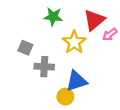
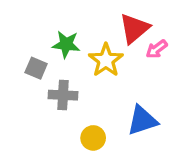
green star: (53, 17) -> (66, 44), moved
blue triangle: (76, 81) -> (142, 120), moved

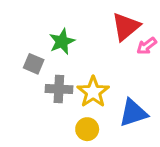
green star: (66, 44) -> (62, 42), turned -30
yellow star: (106, 60) -> (93, 92), moved

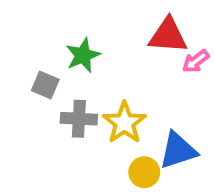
red triangle: (126, 27) -> (168, 36), turned 44
yellow circle: (87, 129) -> (144, 172), moved

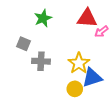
green star: (83, 55) -> (43, 18), moved
yellow star: (124, 123) -> (79, 63), moved

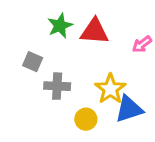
red triangle: (87, 18) -> (94, 31), moved
yellow circle: (75, 89) -> (86, 119), moved

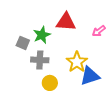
green star: (60, 26) -> (42, 35), moved
yellow circle: (86, 119) -> (50, 83), moved

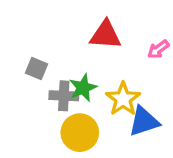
green star: (42, 35) -> (83, 88), moved
yellow circle: (50, 83) -> (80, 133), size x1.5

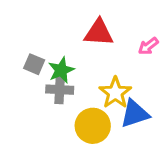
green star: (83, 88) -> (61, 70), moved
yellow circle: (80, 133) -> (93, 126), moved

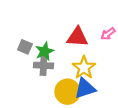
red triangle: (99, 33) -> (77, 37), moved
blue triangle: (135, 114) -> (85, 88), moved

